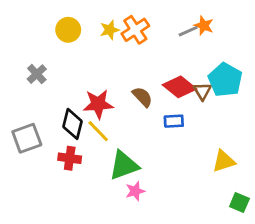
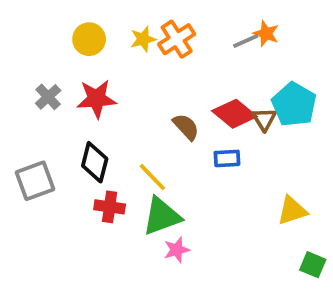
red star: (98, 104) -> (97, 99), moved
yellow line: (98, 131) -> (152, 177), moved
red cross: (70, 158) -> (110, 207), moved

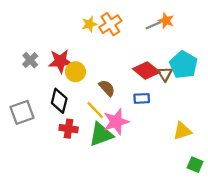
yellow circle: (89, 39) -> (75, 72), moved
brown semicircle: (186, 127) -> (107, 88), moved
pink star: (177, 250) -> (116, 122), moved, size x1.6

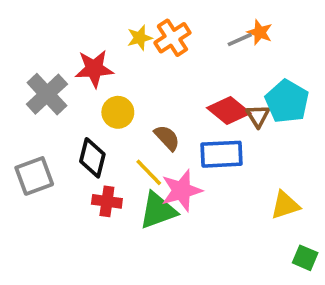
gray cross: (30, 60) -> (47, 94), size x1.6
red star: (60, 61) -> (94, 69), moved
blue rectangle: (142, 98) -> (222, 154), size x1.6

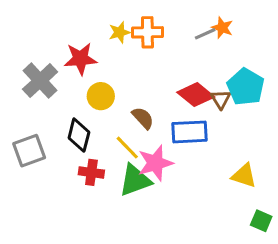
orange cross: (172, 38) -> (147, 32), turned 32
yellow triangle: (285, 205) -> (244, 176), turned 36

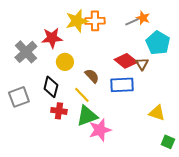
yellow star: (119, 32) -> (77, 21), size x1.6
cyan pentagon: (246, 87) -> (158, 43), moved
pink star: (155, 163) -> (100, 130), moved

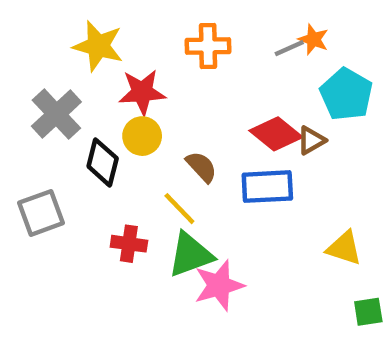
yellow star: (77, 21) -> (98, 46), moved, turned 30
red star: (52, 38) -> (142, 92), moved
brown triangle: (142, 64) -> (311, 140), turned 32
black diamond: (51, 87) -> (103, 162), moved
green square: (168, 142) -> (368, 312), turned -32

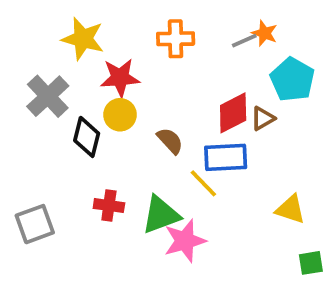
red diamond: (276, 134) -> (233, 113), turned -66
yellow line: (179, 209) -> (203, 183), moved
gray square: (41, 213) -> (35, 224), moved

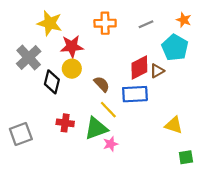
orange star: (265, 33) -> (184, 20), moved
yellow line: (203, 183) -> (108, 110), moved
pink star: (185, 241) -> (111, 144), size x0.6

